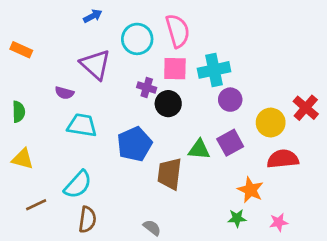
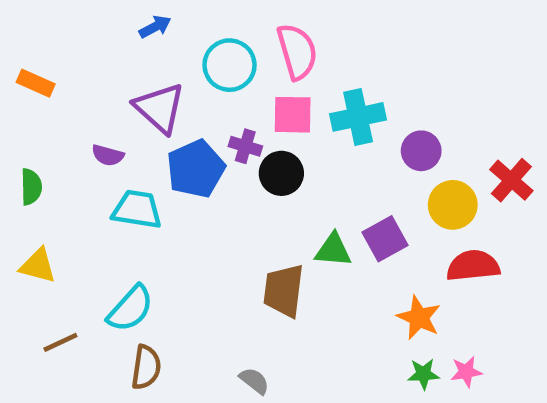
purple circle: (230, 100) -> (421, 151), moved
blue pentagon: (135, 144) -> (196, 169), moved
green star: (237, 218) -> (423, 374), moved

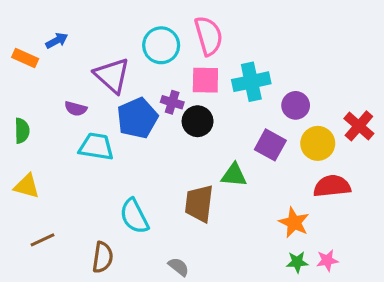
blue arrow: (155, 27) -> (57, 41), moved
purple square: (385, 239) -> (270, 145), moved, turned -32
cyan semicircle: (130, 309) -> (134, 216), moved, turned 111

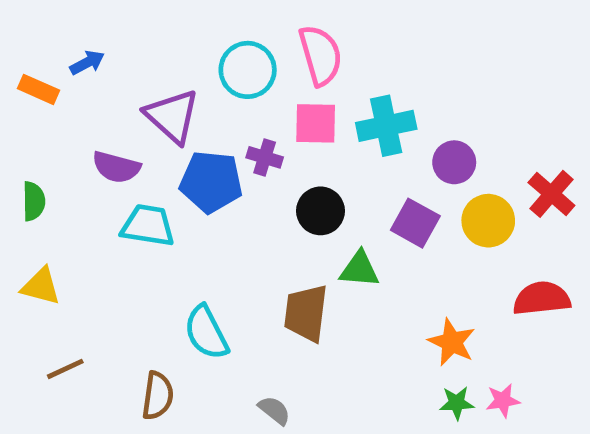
purple semicircle: (76, 109) -> (116, 167), size x1.4
blue pentagon: (137, 118) -> (211, 182), turned 30
black circle: (198, 121) -> (321, 211), moved
red semicircle: (332, 186) -> (542, 298), moved

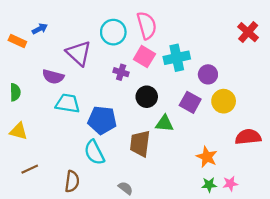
pink square: (316, 123) -> (144, 57), turned 30
blue pentagon: (211, 182) -> (102, 120), moved
red cross: (551, 194) -> (248, 32), moved

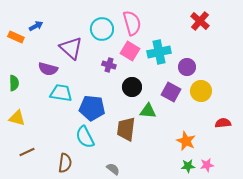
red cross: (248, 32) -> (200, 21), moved
red semicircle: (248, 137) -> (223, 123), size x0.7

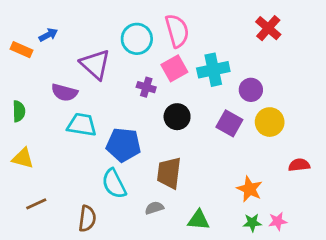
pink square: (130, 51) -> (174, 68), turned 30
green triangle: (148, 111) -> (199, 220), moved
gray semicircle: (113, 169) -> (154, 208), moved, turned -56

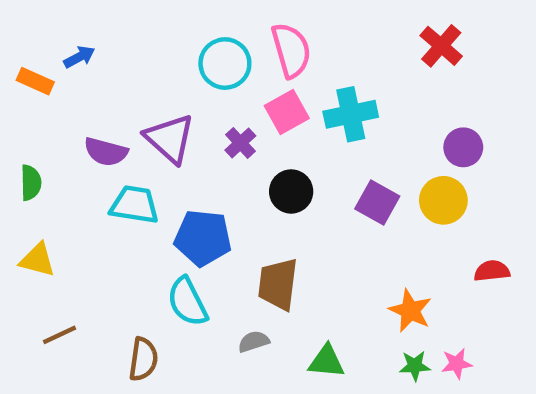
purple triangle: (95, 64) -> (170, 139), moved
purple cross: (146, 87) -> (240, 143), turned 30
purple circle: (251, 90) -> (463, 147), moved

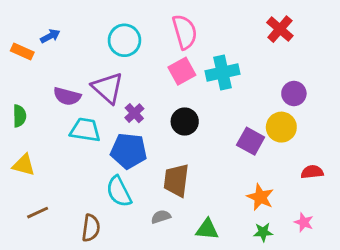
cyan circle: (225, 64) -> (124, 40), moved
purple cross: (240, 143) -> (134, 113), moved
purple square: (377, 203) -> (251, 141), moved
pink star: (457, 364) -> (304, 222), moved, turned 30

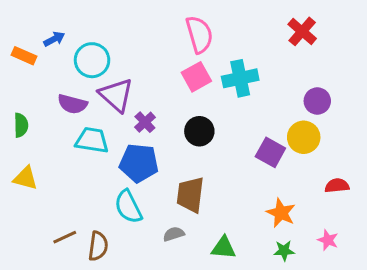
cyan circle: (124, 40) -> (92, 60), moved
brown line: (38, 213) -> (65, 237), moved

